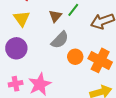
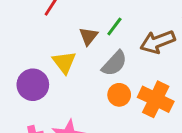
yellow triangle: (22, 18) -> (64, 62), moved
gray semicircle: (60, 40) -> (114, 63), moved

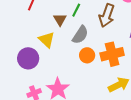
brown arrow: (157, 42) -> (107, 16), turned -40
orange cross: (156, 99) -> (112, 54), turned -30

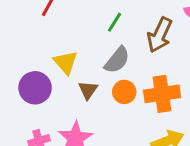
brown triangle: (60, 20) -> (88, 90), moved

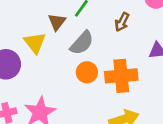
brown arrow: (160, 35) -> (122, 22), size x0.6
brown triangle: (88, 90) -> (57, 22), moved

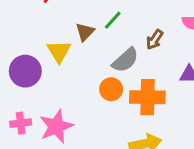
gray semicircle: (82, 43) -> (125, 60), moved

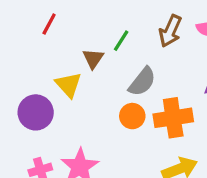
brown arrow: (155, 40) -> (170, 31), moved, size x1.4

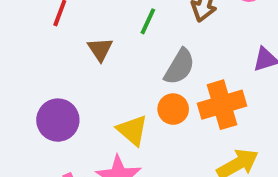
brown triangle: (93, 59) -> (100, 49), moved
yellow triangle: (68, 85) -> (132, 130), moved

